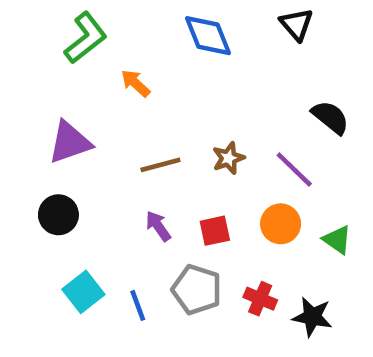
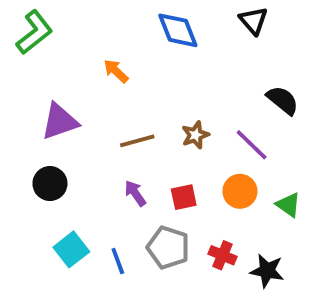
green L-shape: (86, 38) -> (34, 32), moved

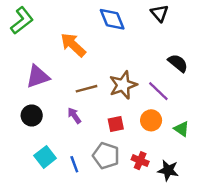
orange arrow: (116, 71) -> (73, 45), size x1.6
brown star: (195, 135) -> (123, 85), size x1.6
purple arrow: (135, 193) -> (74, 115), moved

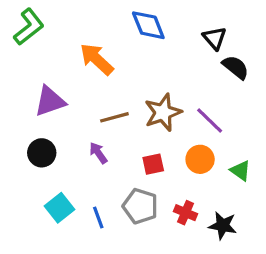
black triangle: (160, 13) -> (215, 38), moved
black semicircle: (178, 63) -> (236, 67), moved

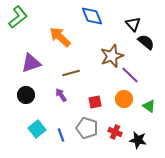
brown star: (163, 112) -> (112, 56), moved

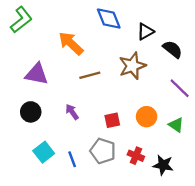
black triangle: (133, 24) -> (145, 32), moved, turned 42
purple triangle: (31, 63) -> (37, 74), turned 30
brown line: (71, 73) -> (90, 75), moved
purple line: (130, 75) -> (180, 88), moved

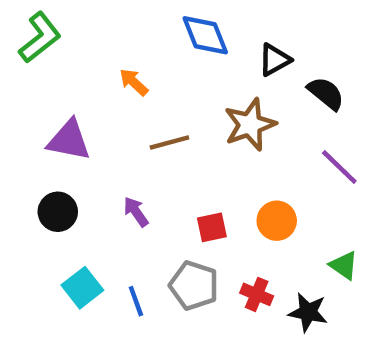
orange arrow: (71, 43) -> (134, 82), size x0.6
green triangle: (176, 125) -> (344, 265), moved

